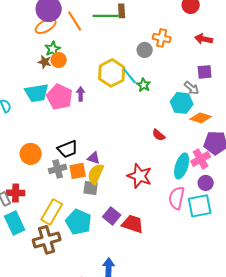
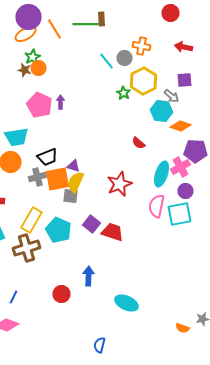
yellow hexagon: (112, 73) -> (144, 81), moved
cyan line: (130, 76) -> (106, 61), moved
cyan trapezoid: (37, 93) -> (16, 137), moved
orange square: (78, 171) -> (58, 179), size x1.4
red star: (140, 176) -> (120, 184), turned 30

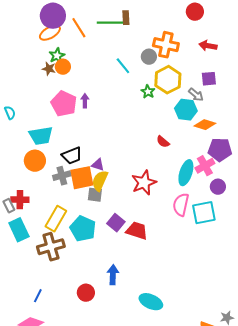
orange cross: (142, 46) -> (166, 45), size x1.4
cyan line: (106, 61) -> (123, 66), moved
purple circle: (186, 191) -> (218, 187), moved

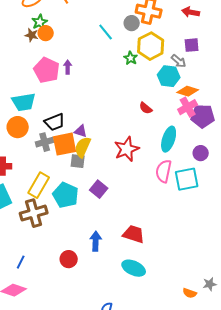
pink cross: (205, 166) -> (188, 107), moved
red trapezoid: (137, 231) -> (134, 234), moved

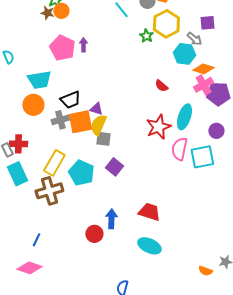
red star: (127, 149) -> (158, 127), moved
gray square: (78, 161) -> (103, 139), moved
red circle: (69, 259) -> (94, 234), moved

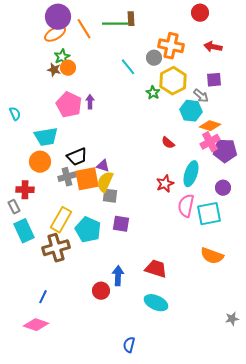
red star: (158, 127) -> (165, 184), size x0.7
red cross: (18, 144) -> (25, 190), moved
purple square: (114, 167) -> (121, 224), turned -30
orange semicircle: (205, 271) -> (212, 256), moved, size x1.6

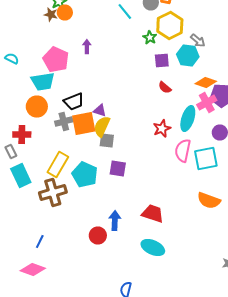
purple square: (214, 80) -> (162, 60), moved
pink pentagon: (69, 105) -> (56, 60), moved
cyan semicircle: (15, 114) -> (12, 58), turned -40
orange diamond: (210, 126) -> (206, 82), moved
pink cross: (210, 142) -> (207, 102), moved

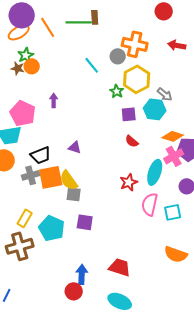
purple triangle: (100, 110) -> (75, 147), moved
yellow semicircle: (102, 126) -> (69, 180), turned -60
cyan square: (206, 158) -> (173, 212), size x0.7
yellow rectangle: (58, 164) -> (25, 218), size x0.7
red circle: (98, 236) -> (74, 291), moved

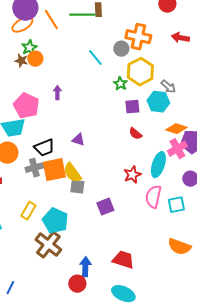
purple square: (85, 222) -> (105, 207), moved, turned -30
brown cross: (20, 246) -> (48, 245), moved, turned -36

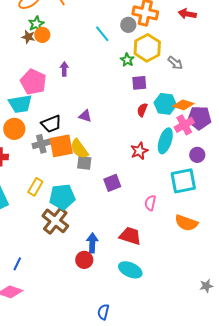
cyan hexagon: (158, 102) -> (165, 104), moved
red semicircle: (135, 134) -> (142, 110), turned 72
pink semicircle: (153, 197) -> (150, 203), moved, size x0.7
cyan square: (176, 205) -> (183, 181), size x1.5
cyan pentagon: (55, 221) -> (62, 197), turned -30

